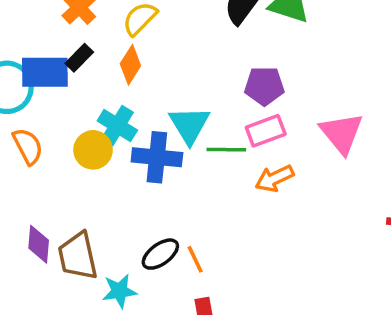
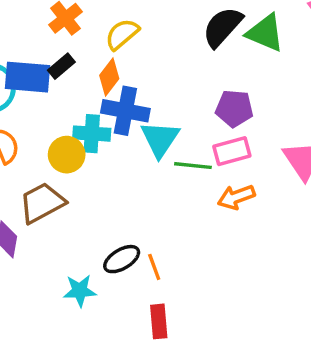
cyan cross: (117, 126) -> (92, 134), turned -33
blue cross: (157, 157) -> (125, 111), moved
brown trapezoid: (78, 256) -> (42, 203), moved, turned 69

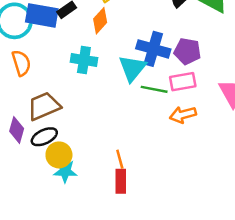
blue cross: (125, 111) -> (153, 49), moved
yellow circle: (67, 155) -> (59, 155), moved
black ellipse: (122, 259) -> (44, 137), moved
red rectangle: (159, 321) -> (121, 181), moved

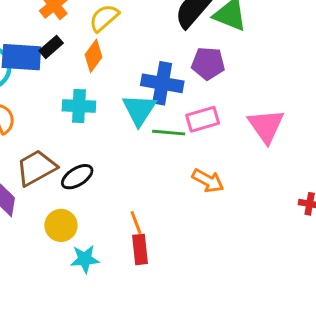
purple pentagon: (187, 51) -> (208, 63), moved
orange arrow: (183, 115) -> (208, 181), moved, turned -130
black ellipse: (44, 137) -> (77, 177), moved
cyan star: (65, 171) -> (85, 259), moved

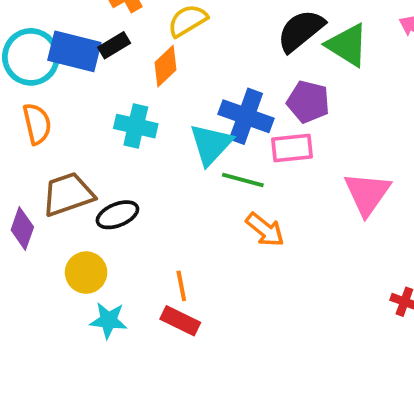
pink rectangle: (203, 119) -> (292, 148), moved
orange arrow: (208, 181) -> (265, 230), moved
red rectangle: (140, 249) -> (180, 321), turned -68

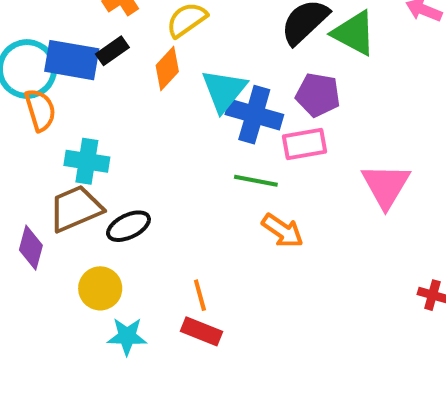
orange semicircle: (37, 124) -> (40, 110), moved
cyan cross: (136, 126) -> (87, 161), moved
cyan triangle: (211, 144) -> (224, 90), moved

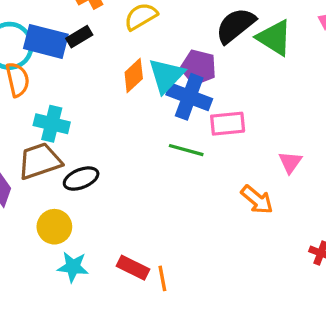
orange diamond: (167, 69) -> (134, 76), moved
purple pentagon: (318, 95) -> (198, 67), moved
pink triangle: (386, 186) -> (290, 162), size x0.6
orange arrow: (283, 231) -> (257, 200), moved
orange line: (200, 295) -> (162, 278), moved

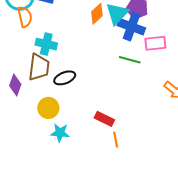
brown trapezoid: (40, 161) -> (39, 67), turned 116
red rectangle: (133, 268) -> (104, 119), moved

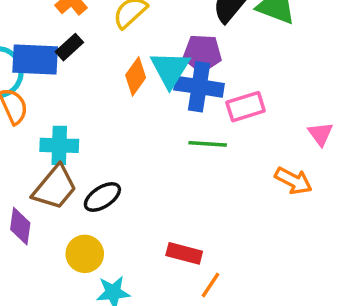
brown trapezoid: (39, 67) -> (55, 188), turned 44
orange line: (116, 140) -> (210, 285), turned 56

